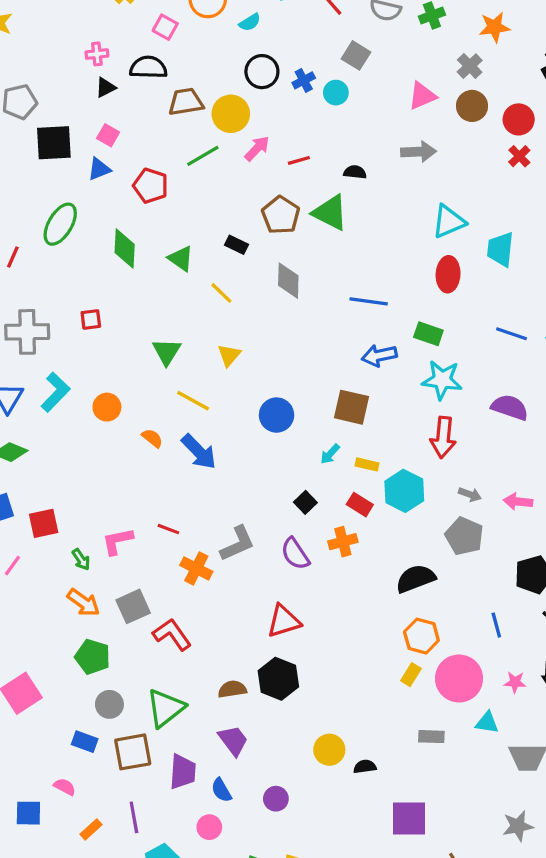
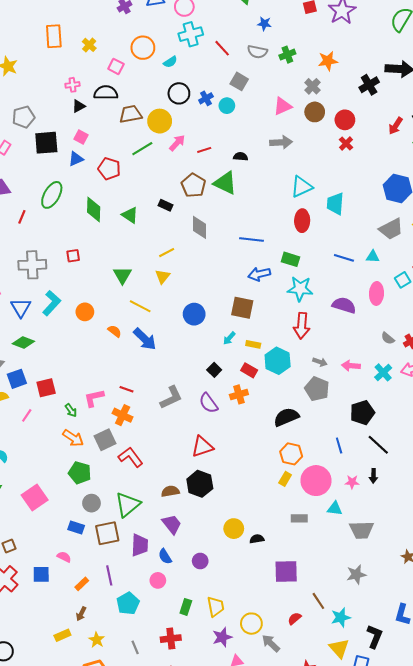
yellow line: (221, 293) -> (167, 253), moved, turned -70
orange cross: (196, 568) -> (123, 415), moved

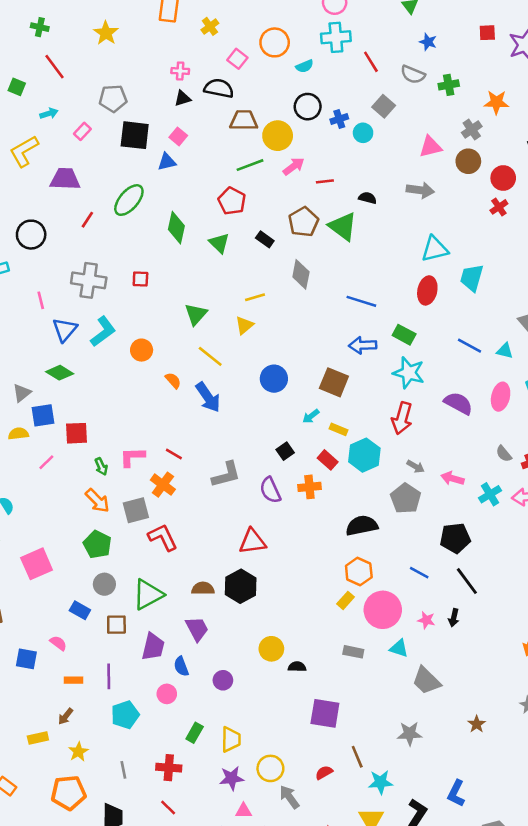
red pentagon: (109, 169) -> (232, 201), moved
blue line: (339, 446) -> (419, 573), turned -56
gray trapezoid: (361, 530) -> (426, 681), turned 35
brown square: (107, 533) -> (116, 625), size x0.7
orange rectangle: (82, 584) -> (73, 680), turned 32

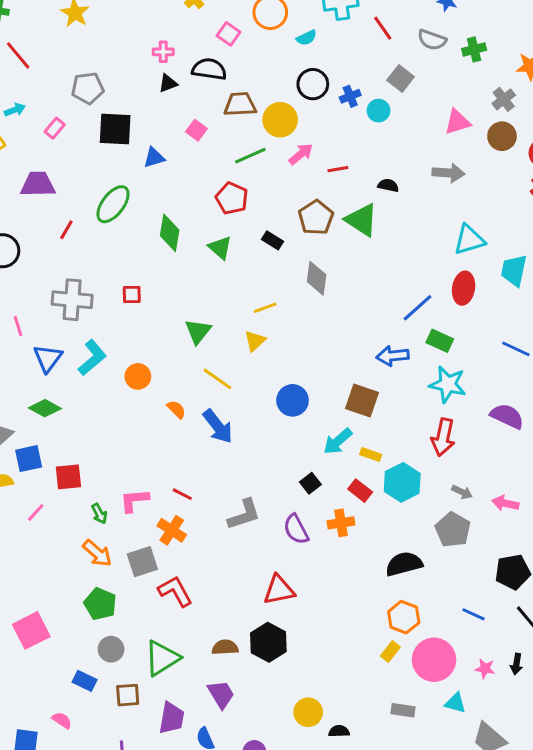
pink square: (178, 136) -> (196, 130), moved
blue line: (361, 301) -> (417, 308), moved, turned -56
cyan arrow: (311, 416) -> (338, 441), size x1.5

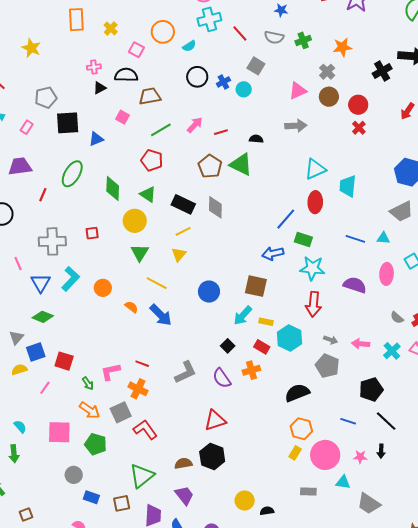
yellow circle: (280, 120) -> (135, 221), moved
black rectangle: (273, 240) -> (183, 204), moved, size x1.6
red square: (68, 477) -> (64, 361), turned 30
pink square: (31, 630) -> (59, 432), moved, turned 35
gray circle: (111, 649) -> (74, 475), moved

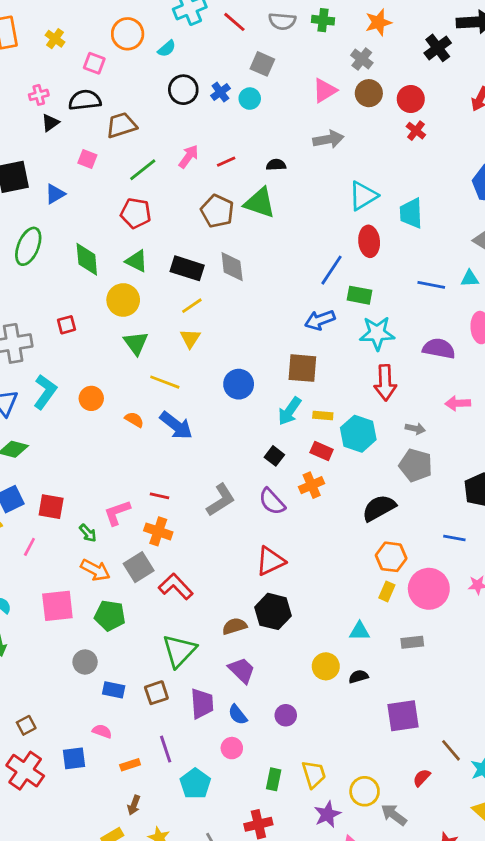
green cross: (303, 40) -> (323, 20), turned 35
pink arrow: (361, 344) -> (458, 403), moved
cyan triangle: (343, 482) -> (360, 631), moved

